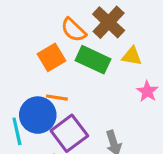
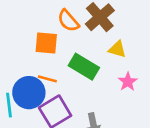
orange square: (51, 57) -> (46, 43), turned 30
green rectangle: (93, 60) -> (84, 67), moved

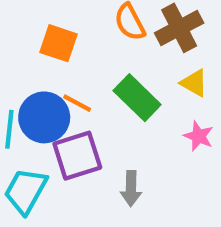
orange square: (46, 43) -> (59, 43), moved
pink star: (128, 82) -> (199, 136), turned -30

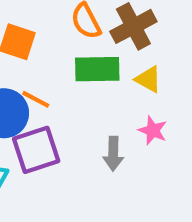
green rectangle: (137, 98) -> (97, 69), moved, turned -45
gray arrow: (131, 188) -> (113, 154), moved

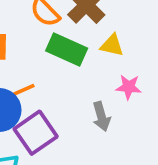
green rectangle: (97, 69) -> (67, 50), turned 42
orange line: (36, 99) -> (23, 90), turned -35

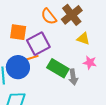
green rectangle: (67, 50) -> (58, 68), moved
purple square: (36, 133) -> (38, 44), moved

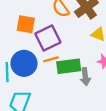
orange line: (32, 58) -> (51, 59), moved
green rectangle: (58, 68) -> (69, 66), turned -40

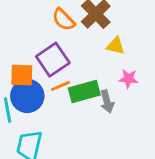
orange square: (26, 24) -> (22, 75), moved

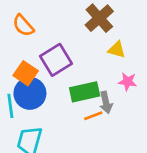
orange semicircle: (63, 20) -> (23, 25), moved
orange square: (22, 75) -> (26, 73), turned 30
orange line: (60, 86) -> (93, 116), moved

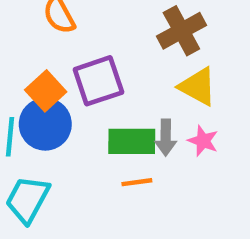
yellow triangle: (117, 50) -> (198, 87), size x1.4
gray arrow: (106, 102) -> (166, 137), moved

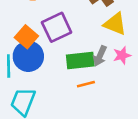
gray arrow: (166, 137) -> (100, 56), turned 30
pink star: (203, 141) -> (122, 55), turned -30

